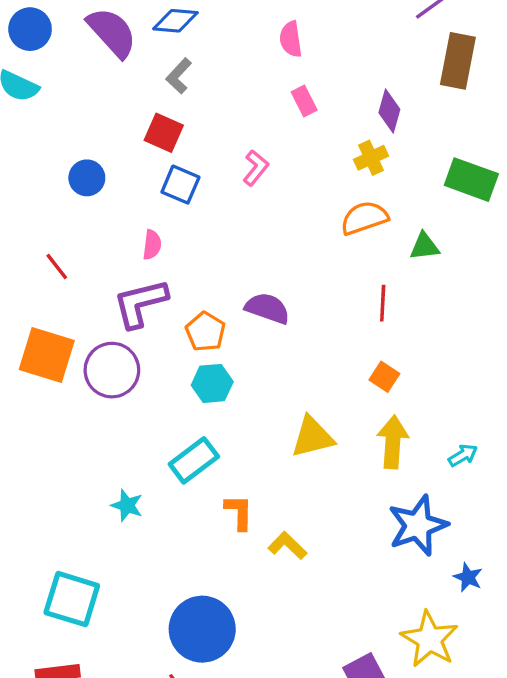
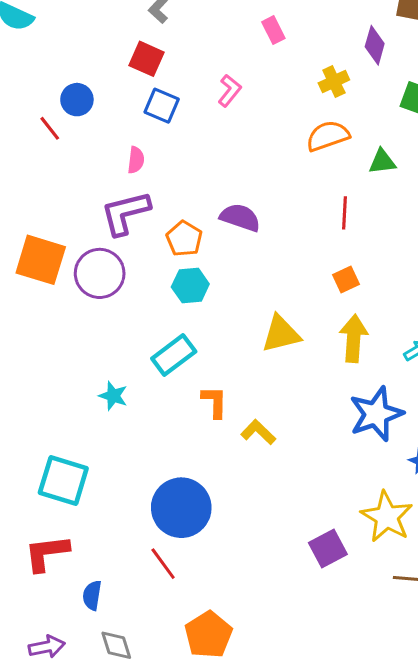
purple diamond: (389, 111) -> (375, 45), moved
red line: (57, 266) -> (50, 128), moved
orange square: (384, 377) -> (346, 279), turned 32

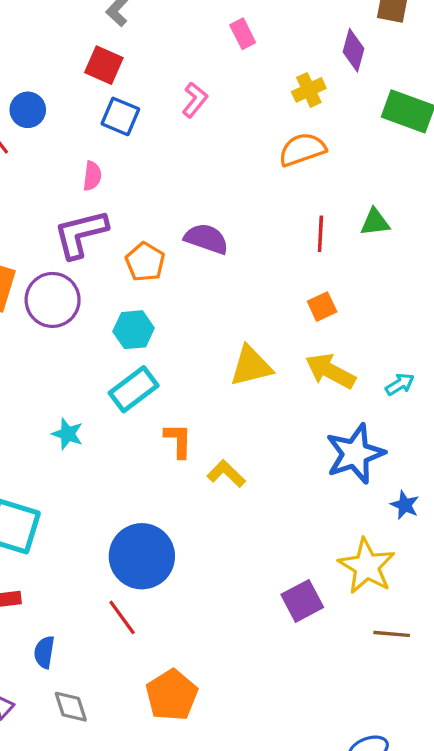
green triangle: (382, 162) -> (375, 222), moved
cyan hexagon: (190, 286) -> (134, 330), moved
yellow arrow: (354, 338) -> (330, 371), turned -66

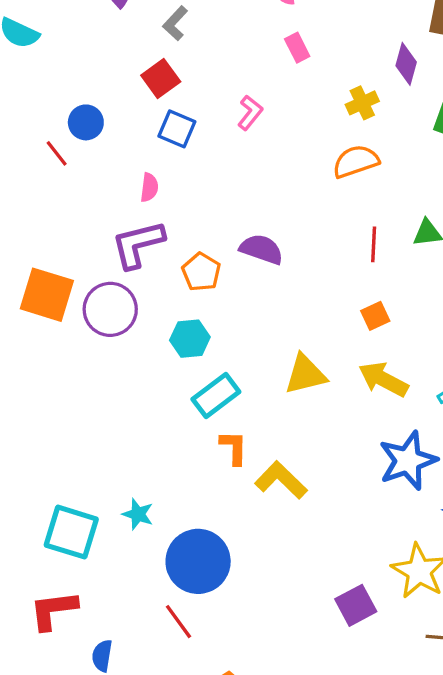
red square: (104, 65) -> (161, 78), turned 30
cyan rectangle: (134, 389) -> (216, 396), moved
cyan star: (67, 434) -> (138, 514), moved
yellow L-shape: (226, 474) -> (281, 480), size x1.4

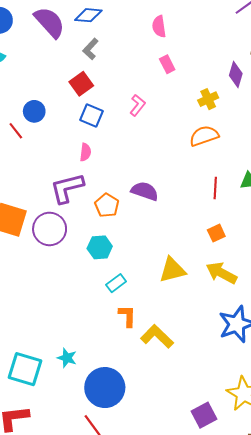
pink semicircle: (149, 187) -> (85, 152), moved
cyan rectangle: (216, 396) -> (116, 283), size x0.7

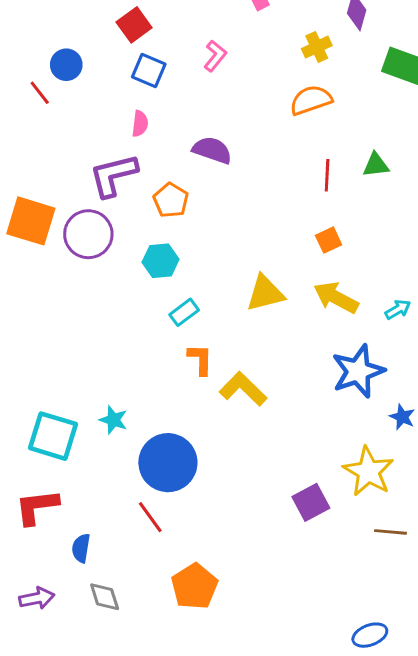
purple semicircle: (145, 191) -> (212, 150), moved

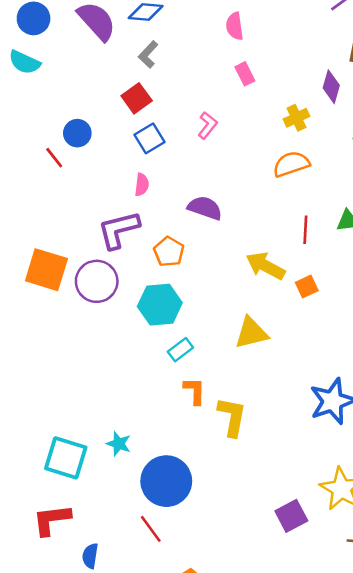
blue square: (149, 71) -> (149, 138), turned 36
cyan hexagon: (161, 261) -> (160, 305), size x1.4
yellow arrow: (336, 298) -> (265, 266), moved
yellow L-shape: (243, 389) -> (232, 417), turned 57

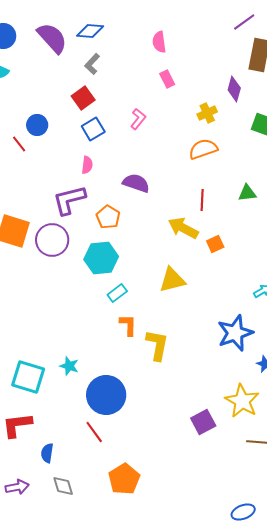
red line: (305, 230) -> (202, 200), moved

